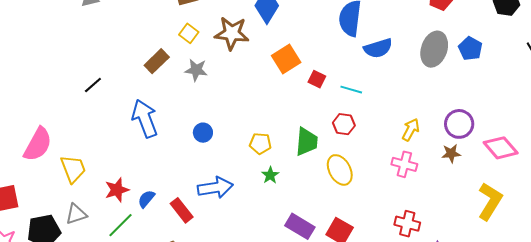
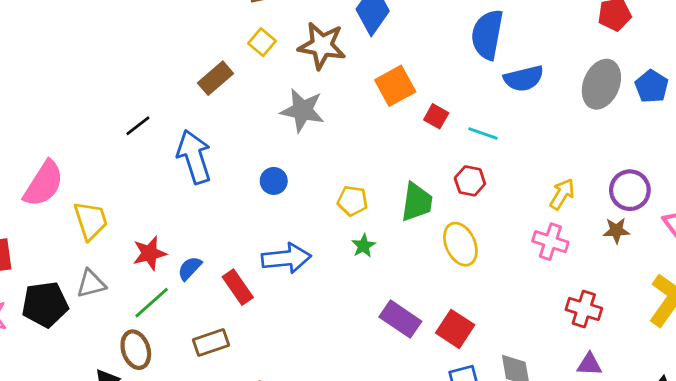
gray star: (196, 70) -> (302, 110), moved, size x1.4
black line: (93, 85) -> (138, 126), moved
red cross: (407, 224) -> (584, 309), moved

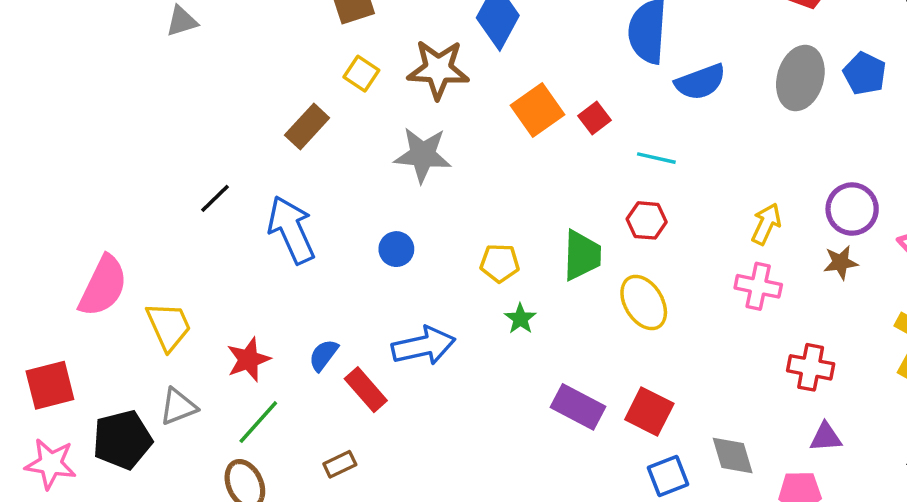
red square: (436, 116) -> (595, 118), moved, turned 30
blue semicircle: (190, 268) -> (323, 355), moved
brown rectangle: (211, 342) -> (340, 464), size x0.7

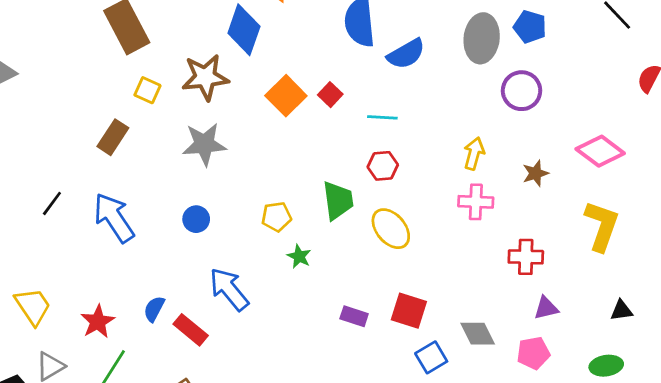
purple circle: (852, 209) -> (522, 91), moved
blue arrow: (424, 346) -> (229, 289), turned -108
purple rectangle: (578, 407) -> (354, 316), size x0.7

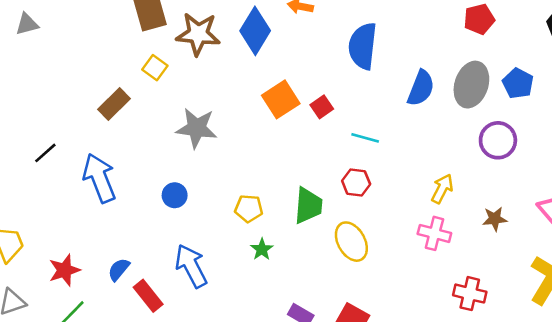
blue semicircle: (406, 54) -> (421, 88), moved, turned -51
brown star: (205, 77) -> (198, 34), moved

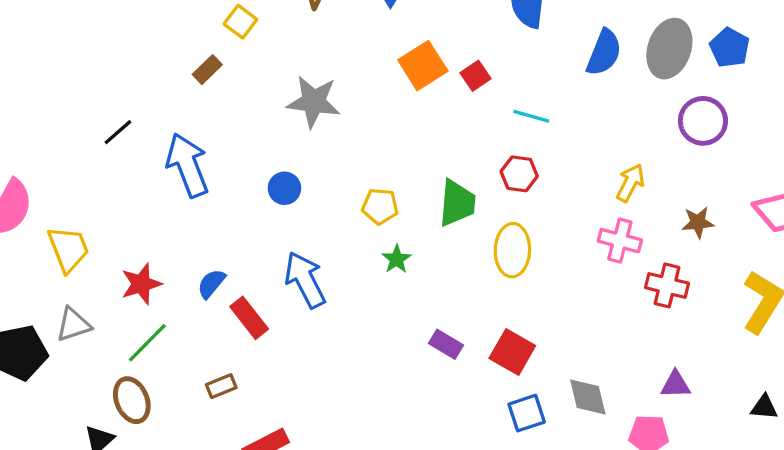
yellow square: (155, 68) -> (240, 22), moved
brown rectangle: (114, 104) -> (207, 70), size x0.7
yellow ellipse: (351, 242) -> (512, 250), turned 30
red cross: (470, 294) -> (667, 285), moved

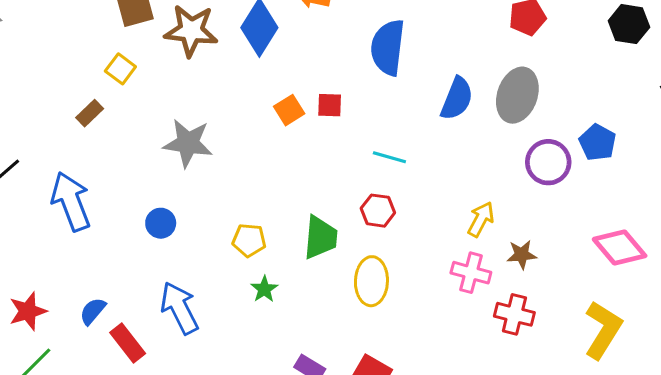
blue pentagon: (730, 48) -> (598, 142), moved
orange square: (423, 66) -> (289, 110), size x0.7
red square: (476, 76) -> (330, 105), moved, turned 36
brown star: (698, 222) -> (522, 255), moved

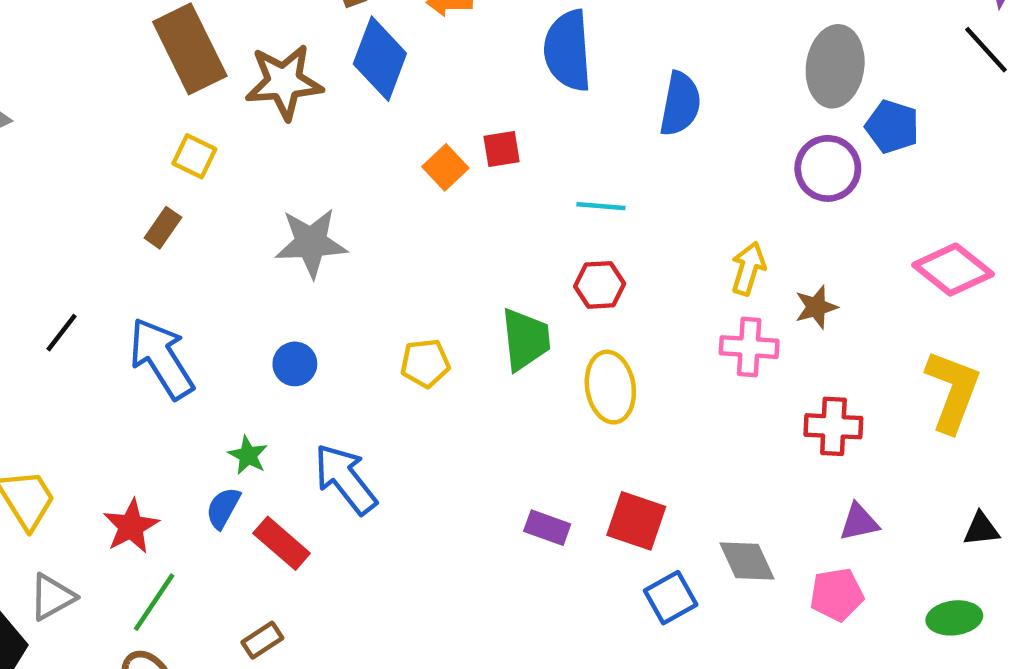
gray ellipse: (517, 95) -> (835, 66), moved
green star: (264, 289) -> (248, 455), moved
red cross: (514, 314) -> (833, 426), moved

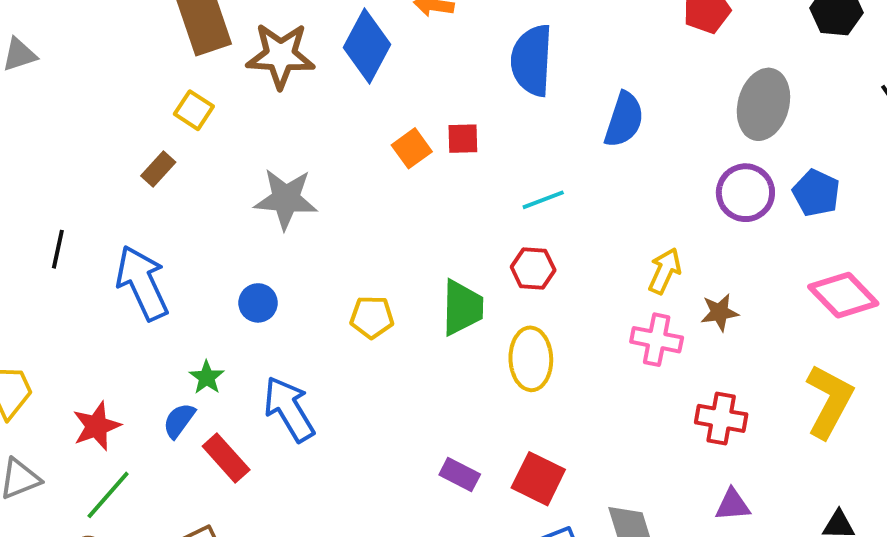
blue pentagon: (892, 127) -> (816, 193), moved
cyan line: (601, 206) -> (543, 200), turned -33
black line: (62, 333) -> (58, 249), turned -33

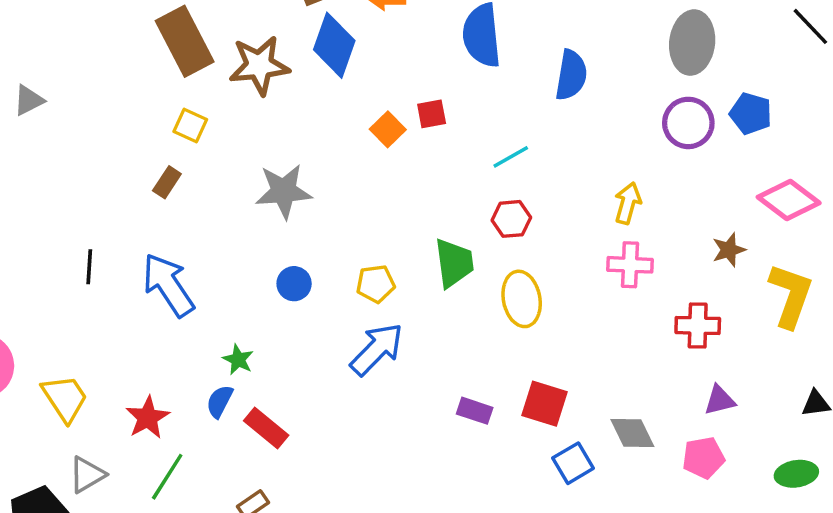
blue circle: (258, 303) -> (294, 284), moved
brown star: (720, 312) -> (729, 250), moved
blue arrow: (289, 409) -> (377, 349), moved, turned 84

